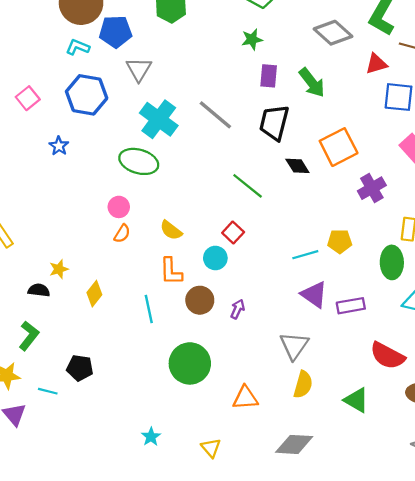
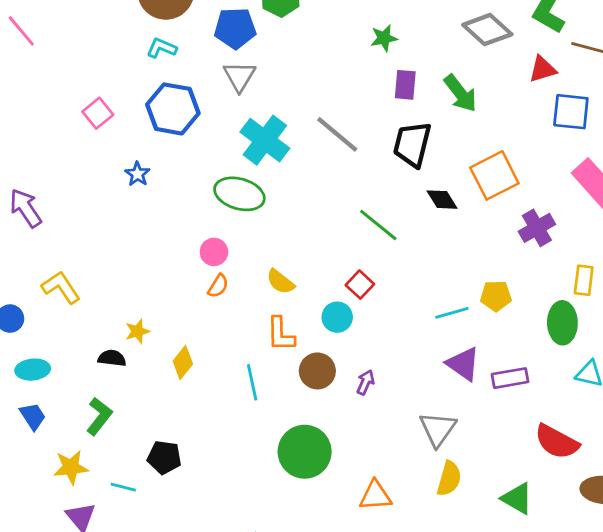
blue pentagon: (115, 32) -> (235, 28), moved

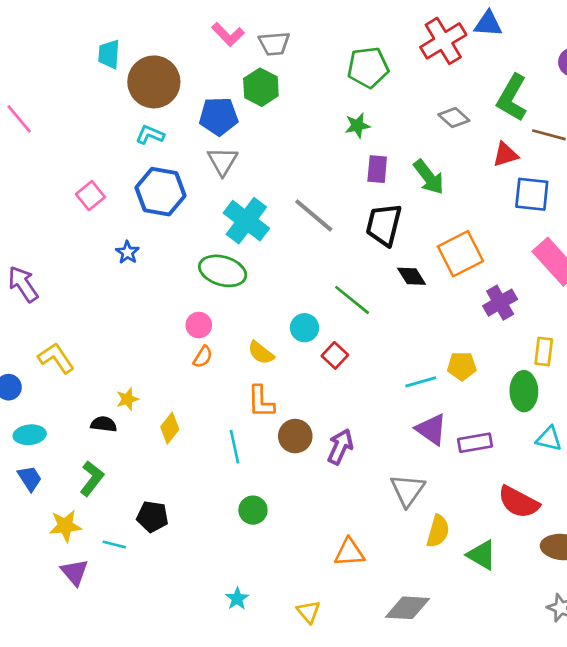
gray diamond: (487, 30) -> (454, 118), size x0.7
cyan circle: (337, 317) -> (305, 328), moved
purple arrow: (366, 382) -> (340, 447), size x1.5
green circle: (305, 452) -> (253, 510), moved, size x0.6
yellow semicircle: (449, 479) -> (438, 531), moved

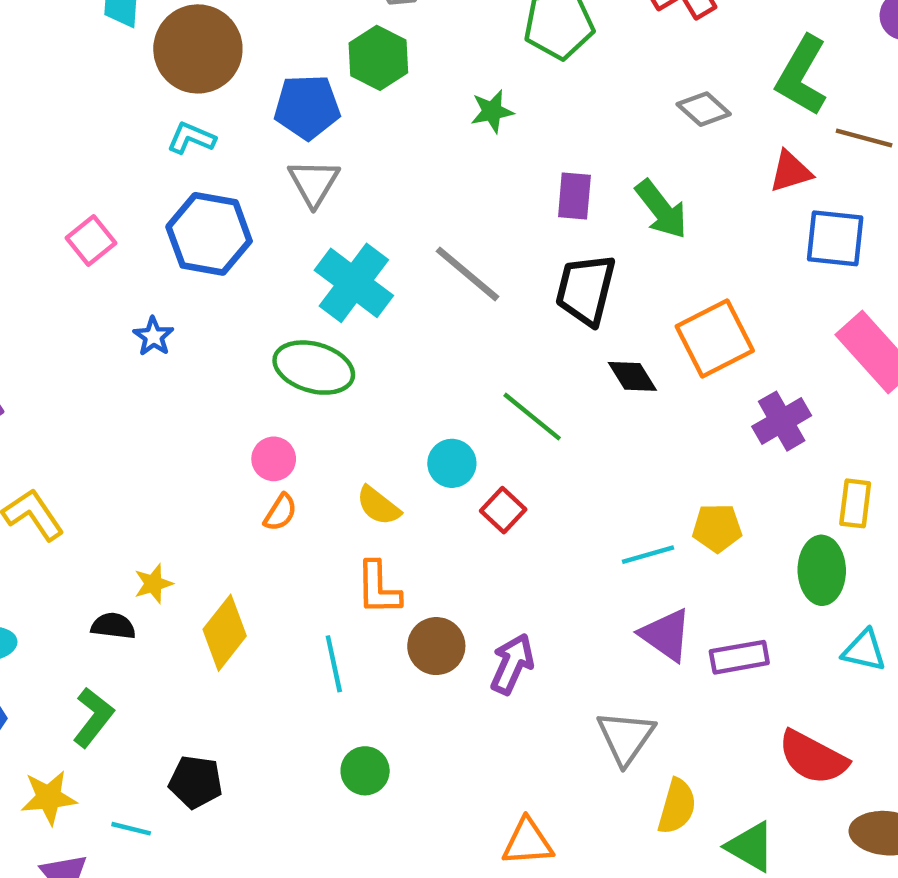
green star: (357, 126) -> (492, 111), moved
yellow diamond: (170, 428) -> (225, 633), size x1.4

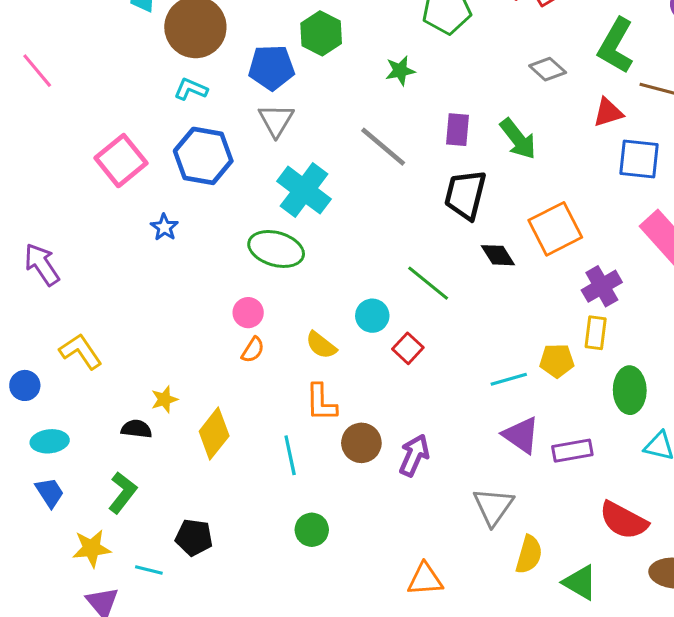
pink square: (91, 241) -> (121, 161), size x1.5
gray line: (468, 274) -> (383, 147), moved
yellow rectangle: (855, 503) -> (596, 333), moved

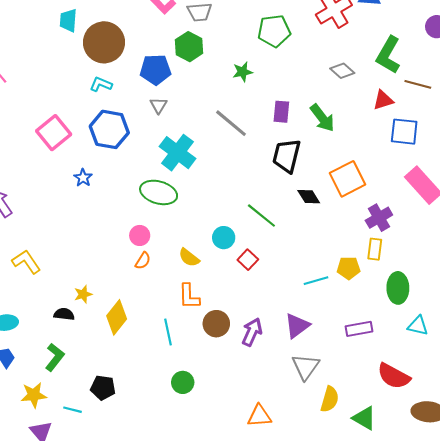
gray triangle: (276, 120) -> (159, 105), size x0.7
purple triangle: (521, 435) -> (297, 326), moved, turned 48

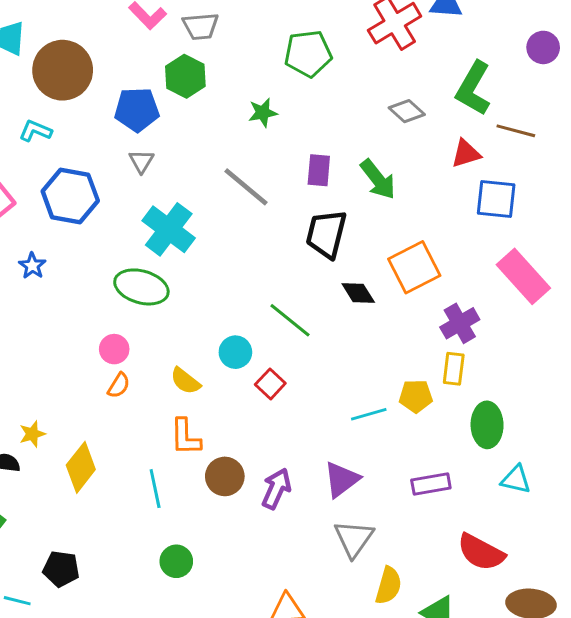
cyan L-shape: (101, 84) -> (35, 131), moved

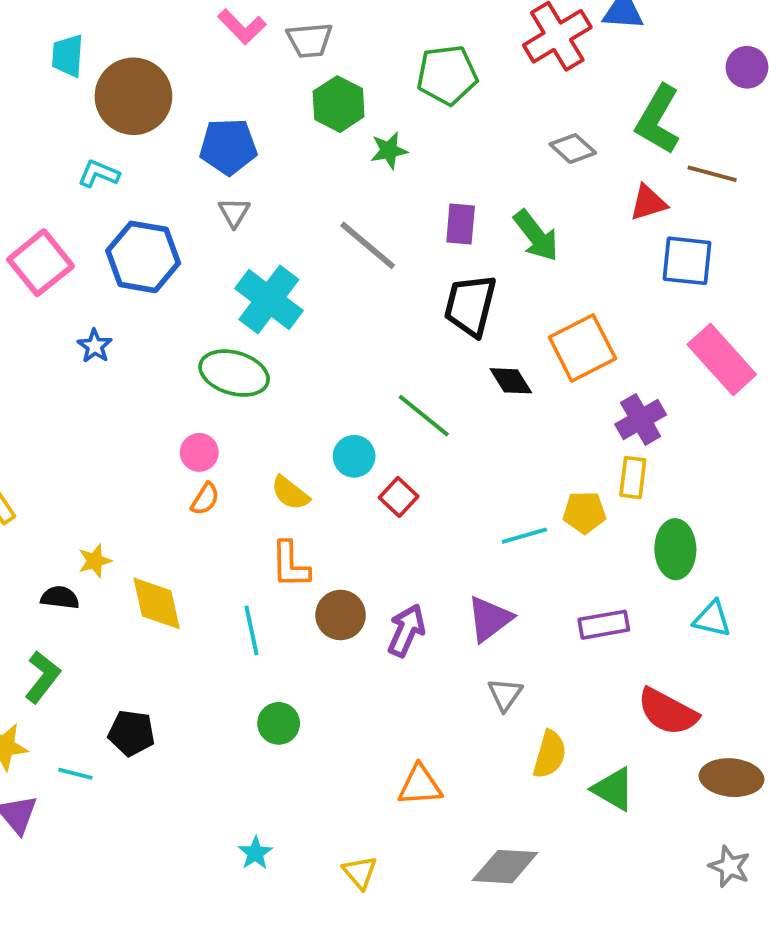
green hexagon: (185, 76) -> (339, 104), moved
yellow diamond: (81, 467) -> (157, 603), turned -51
gray triangle: (354, 539) -> (505, 694), size x0.7

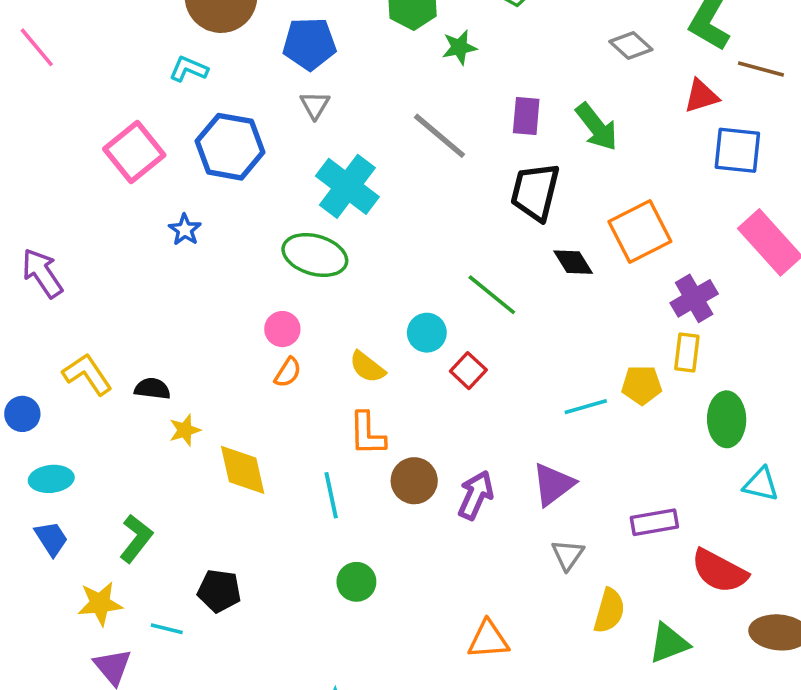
black semicircle: (60, 598) -> (152, 389), moved
purple rectangle: (604, 625) -> (654, 522), moved
green triangle: (613, 789) -> (669, 643), turned -51

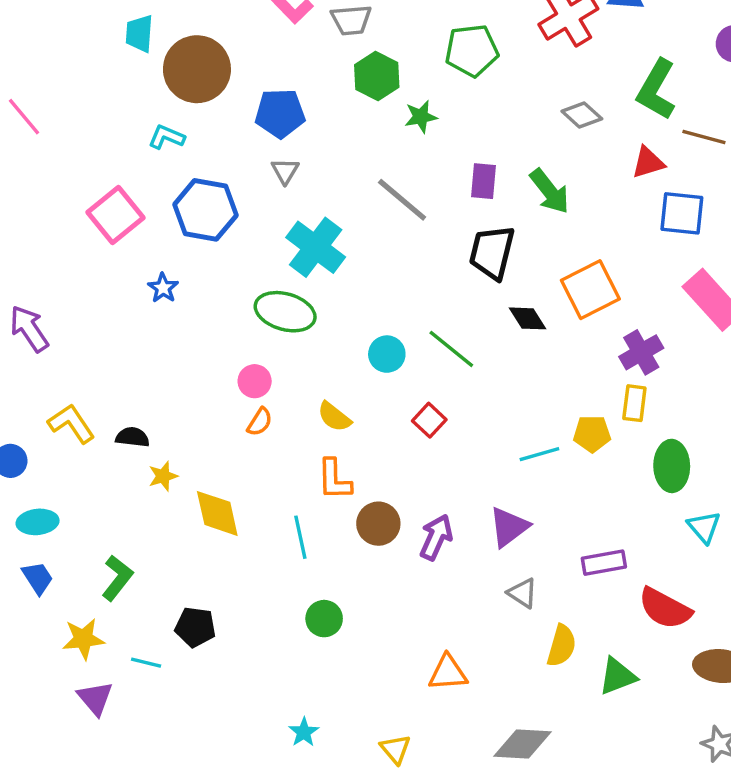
cyan circle: (427, 333) -> (387, 354), moved
cyan triangle: (761, 484) -> (704, 527), turned 36
gray triangle: (568, 555) -> (522, 593), turned -32

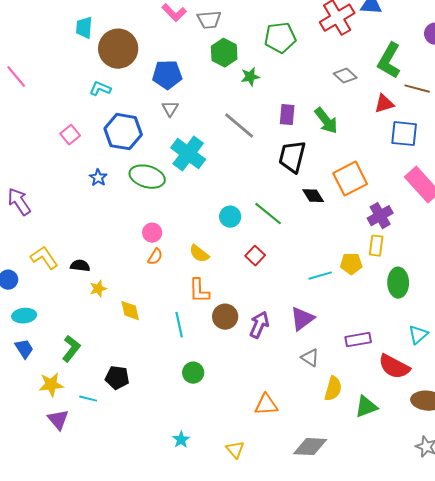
pink square: (116, 215) -> (70, 135), size x0.6
green ellipse: (285, 312) -> (147, 177), moved
yellow diamond: (217, 513) -> (130, 311), size x0.7
cyan triangle: (704, 527) -> (418, 335), moved, turned 30

